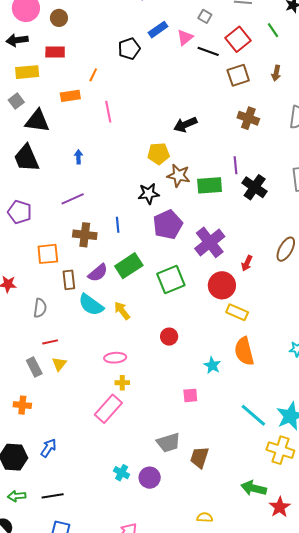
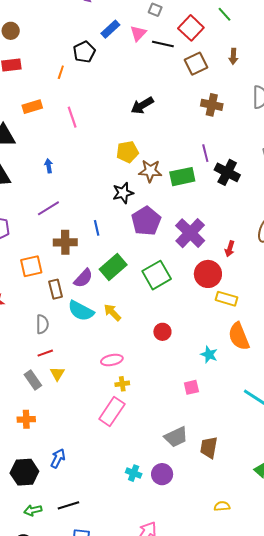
orange line: (93, 75) -> (61, 72), moved
black arrow: (185, 124) -> (142, 105), moved
gray semicircle: (40, 308) -> (42, 324), moved

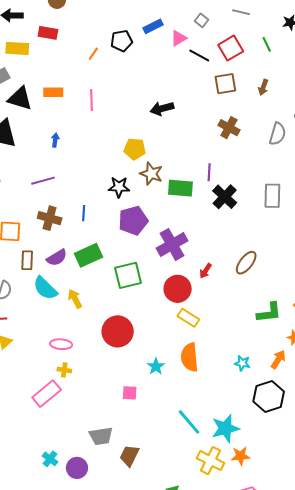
orange rectangle: (32, 107) -> (53, 92), moved
red circle: (162, 332) -> (118, 331), size x1.8

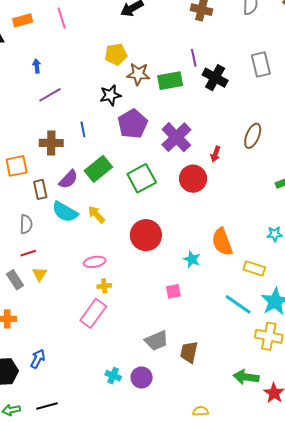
purple line: (43, 181) -> (50, 95), moved
yellow rectangle: (188, 318) -> (254, 268), moved

